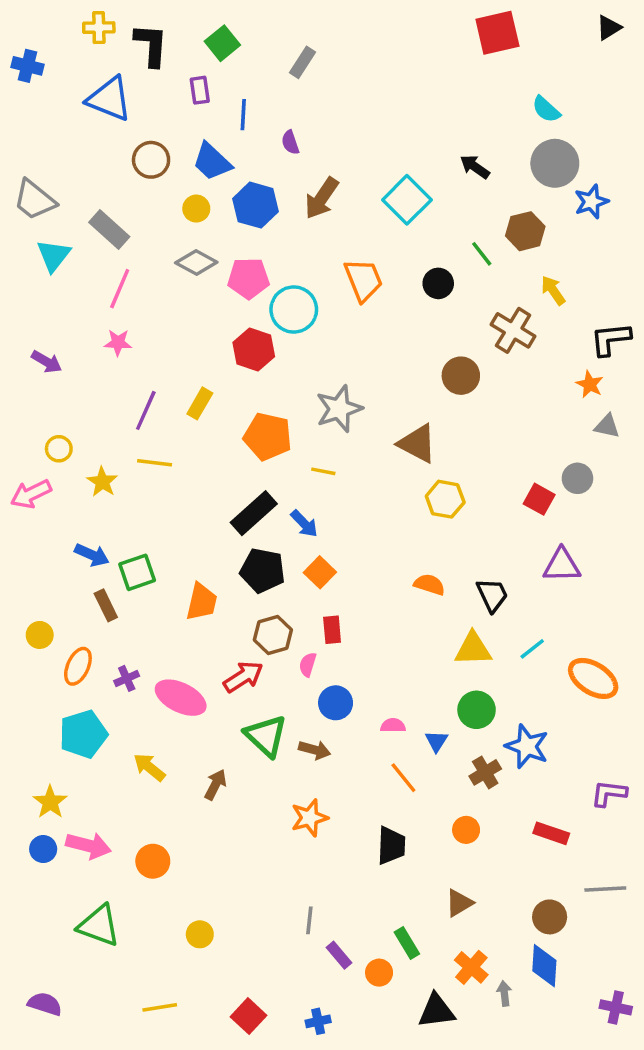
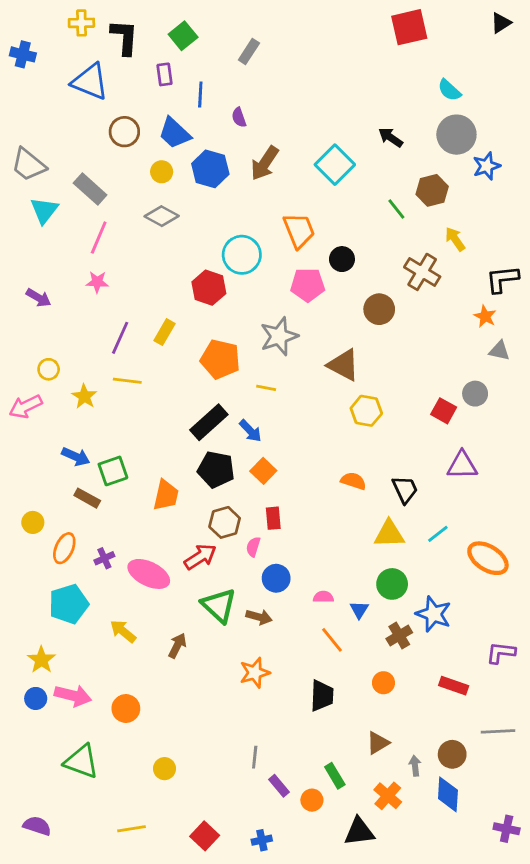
pink pentagon: (249, 278) -> (308, 285), moved
black circle: (438, 283) -> (342, 259), moved
brown rectangle: (106, 605) -> (87, 498), turned -35
gray arrow: (504, 993) -> (415, 766), moved

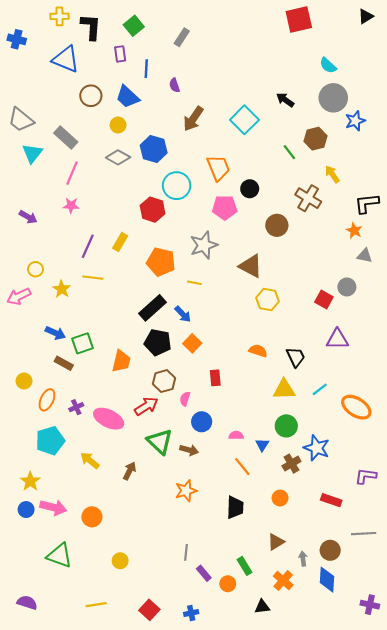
blue hexagon: (210, 169) -> (154, 149), moved
red rectangle: (273, 518) -> (215, 378), moved
black triangle: (359, 832) -> (262, 607), size x0.7

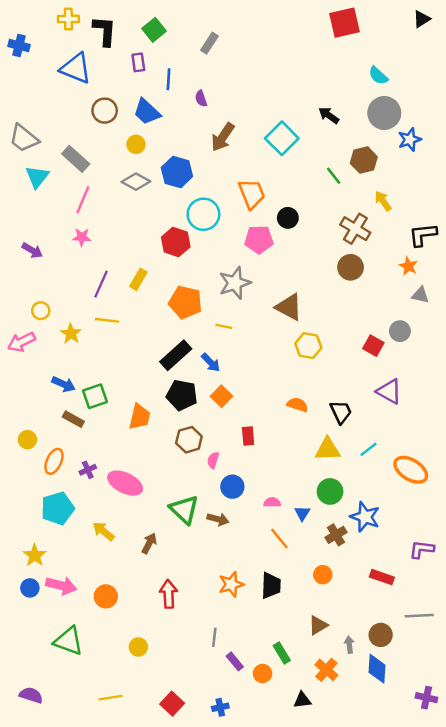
brown circle: (277, 225) -> (351, 267), moved
purple triangle: (337, 339) -> (389, 391), turned 30
red arrow: (146, 406) -> (168, 594), moved, turned -60
orange star: (186, 491) -> (231, 584), moved

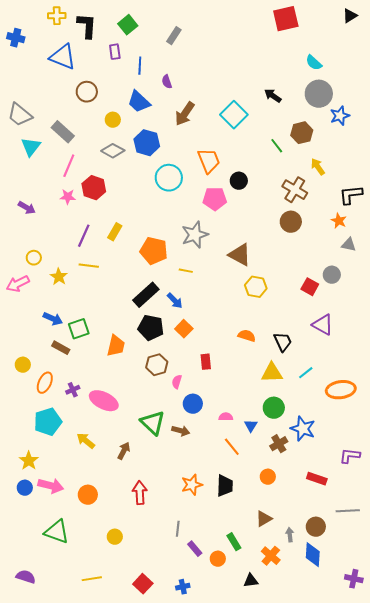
blue trapezoid: (147, 112) -> (139, 102), moved
red hexagon: (176, 242) -> (94, 188), moved
orange ellipse: (411, 470) -> (341, 390), turned -40

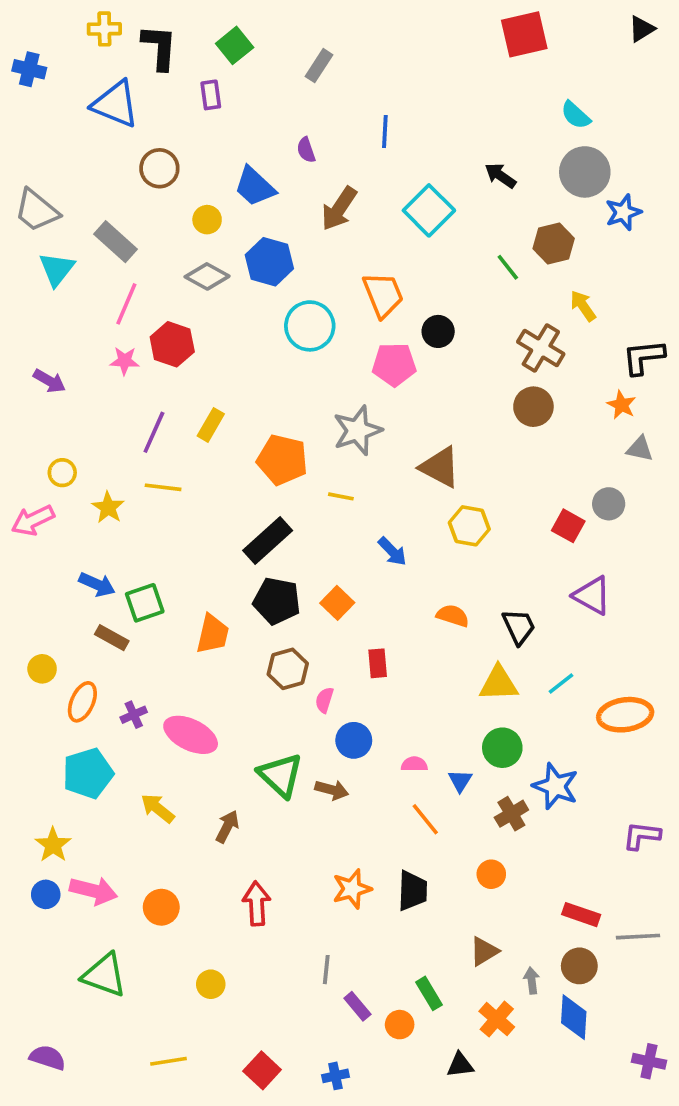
blue line: (140, 66) -> (385, 132), moved
blue arrow: (175, 301) -> (392, 551), moved
red rectangle: (317, 479) -> (581, 915), moved

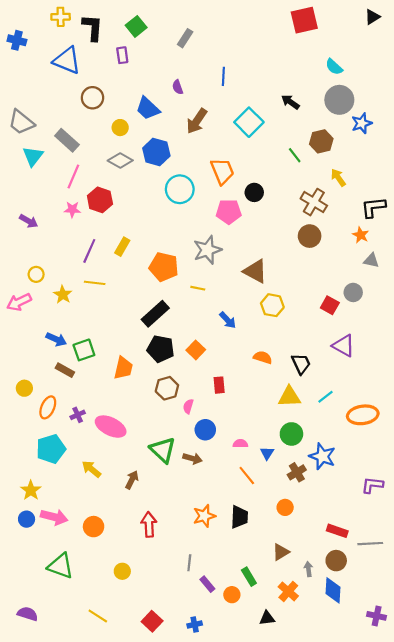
yellow line: (169, 1061) -> (98, 616), turned 42

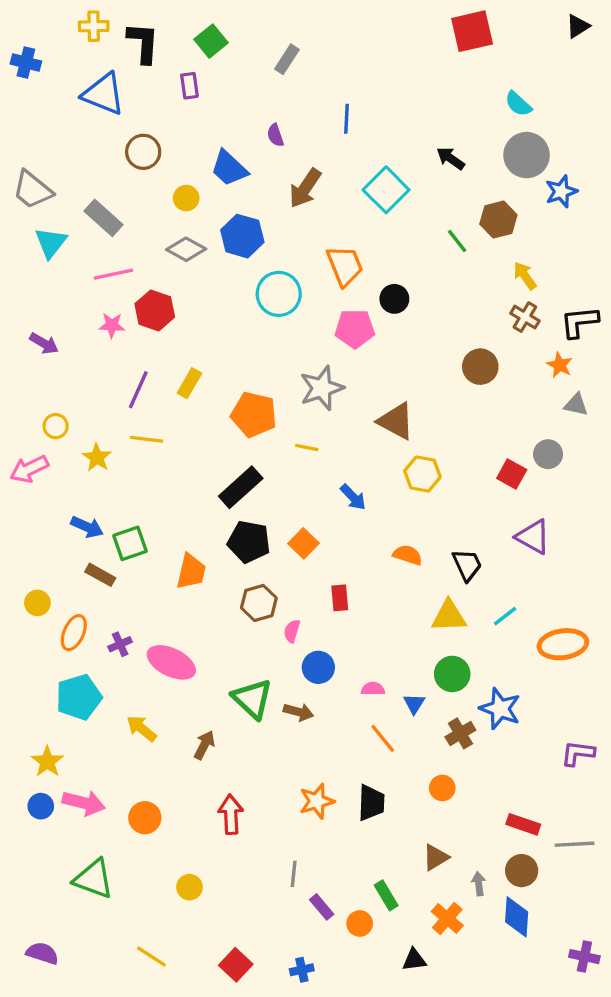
pink line: (73, 176) -> (113, 274), turned 55
brown cross: (314, 202) -> (525, 317), moved, size x0.7

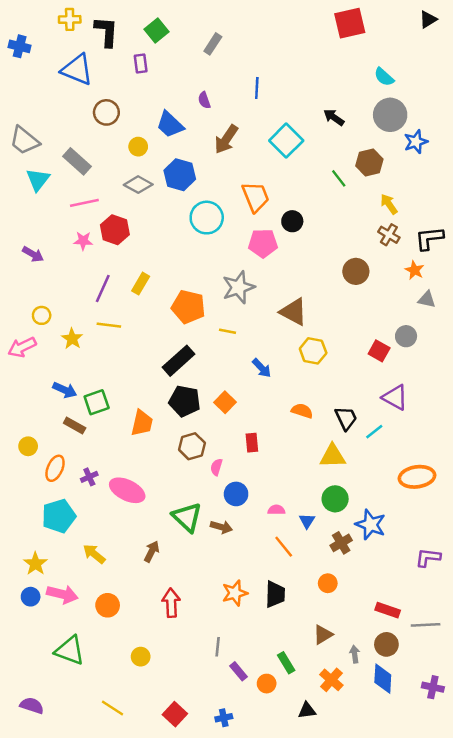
cyan line: (505, 616) -> (374, 432), moved
yellow arrow: (142, 728) -> (94, 554), moved
purple cross: (584, 957) -> (433, 687), moved

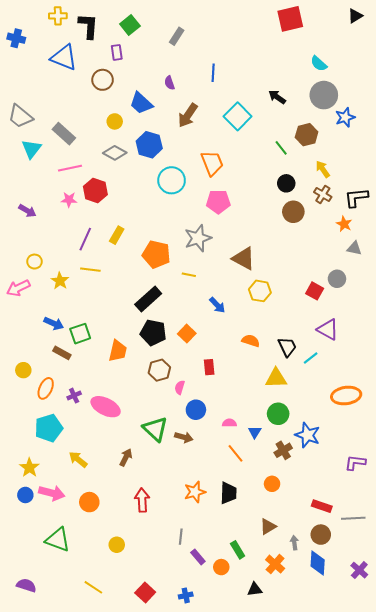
brown circle: (106, 112) -> (103, 80), moved
black circle: (292, 221) -> (286, 183), moved
brown circle: (356, 271) -> (293, 212), moved
purple cross: (433, 687) -> (359, 570), turned 30

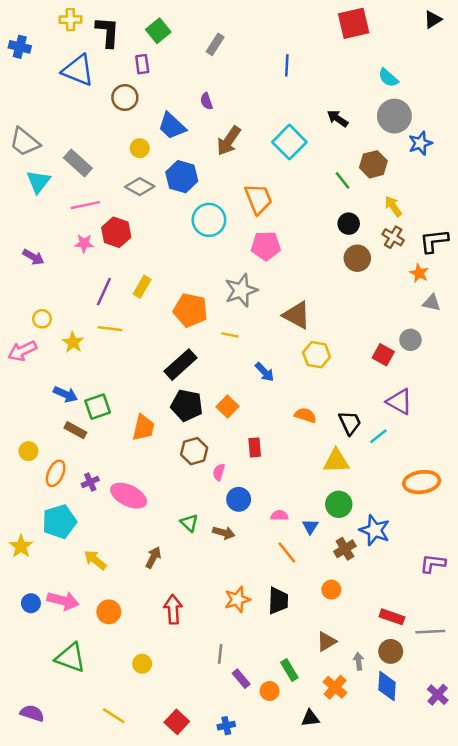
blue line: (213, 73) -> (287, 65), moved
green triangle: (155, 429) -> (189, 523), size x0.6
yellow star: (29, 468) -> (21, 546), moved

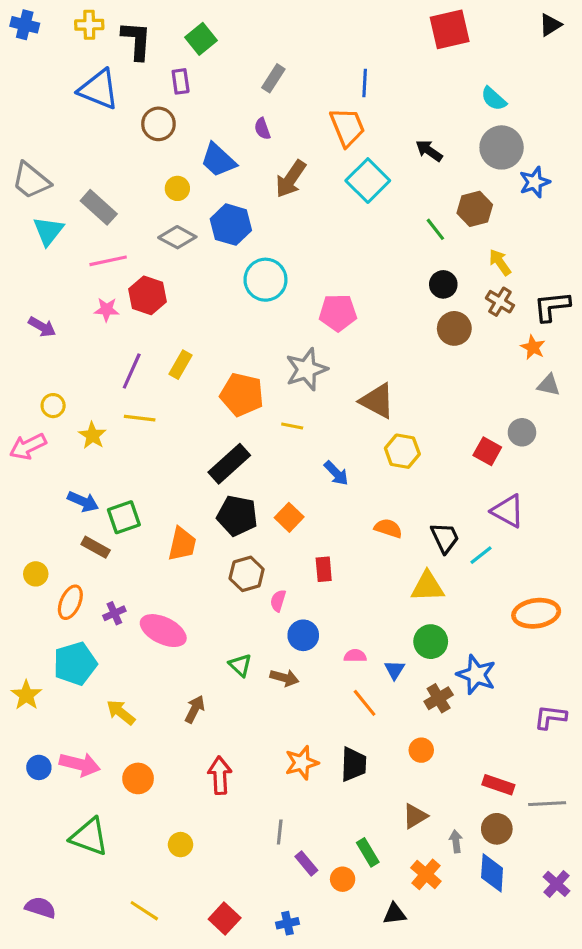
gray rectangle: (215, 44) -> (273, 78), moved
blue cross: (20, 47) -> (25, 25), moved
orange trapezoid: (258, 199) -> (347, 127), moved

